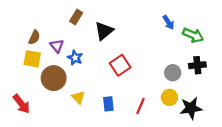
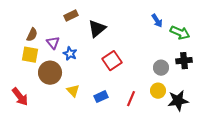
brown rectangle: (76, 17) -> (71, 16), turned 32
blue rectangle: (108, 104) -> (101, 97), turned 72

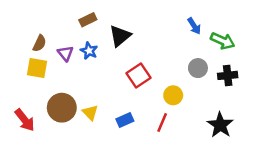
blue star: (70, 54) -> (89, 51), moved
gray circle: (161, 68) -> (198, 68), moved
brown circle: (50, 73) -> (62, 108), moved
yellow circle: (158, 91) -> (173, 95), moved
black star: (178, 101) -> (220, 125), turned -30

